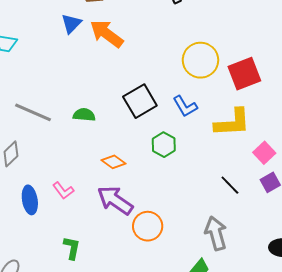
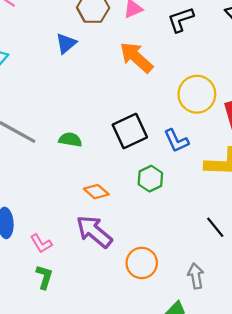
orange arrow: (107, 34) -> (136, 57), moved
pink L-shape: (63, 191) -> (41, 243), moved
orange circle: (148, 226) -> (142, 263), moved
gray arrow: (216, 233) -> (196, 276), size x0.7

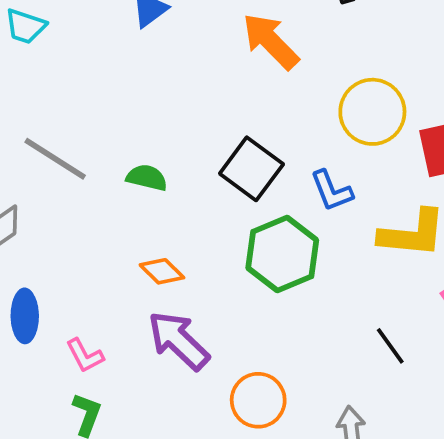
black square: (130, 131) -> (251, 169), turned -32
green hexagon: (150, 179) -> (282, 254), size x1.6
orange diamond: (96, 192) -> (162, 271), moved

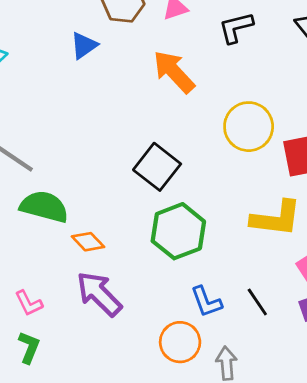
green semicircle: (147, 178) -> (44, 207), moved, size x1.6
blue L-shape: (332, 191) -> (206, 302), moved
orange circle: (258, 400) -> (180, 342), moved

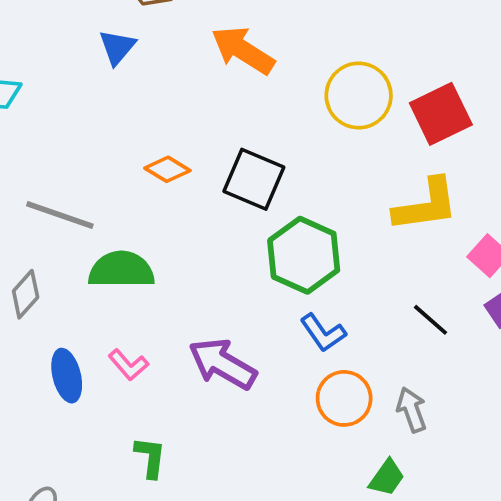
orange diamond: (88, 242) -> (167, 169), moved
blue L-shape: (206, 302) -> (323, 333), moved
pink L-shape: (29, 303) -> (128, 365), moved

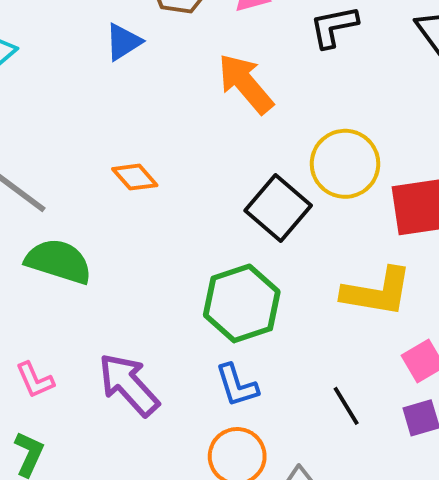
black square: (254, 179) -> (278, 208), moved
pink L-shape: (128, 365) -> (35, 380), moved

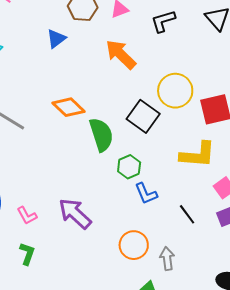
orange diamond: (135, 177) -> (68, 107), size x1.4
green semicircle: (59, 261) -> (101, 135), moved, turned 60
green hexagon: (242, 303) -> (129, 167), size x0.6
blue L-shape: (237, 385) -> (146, 194), moved

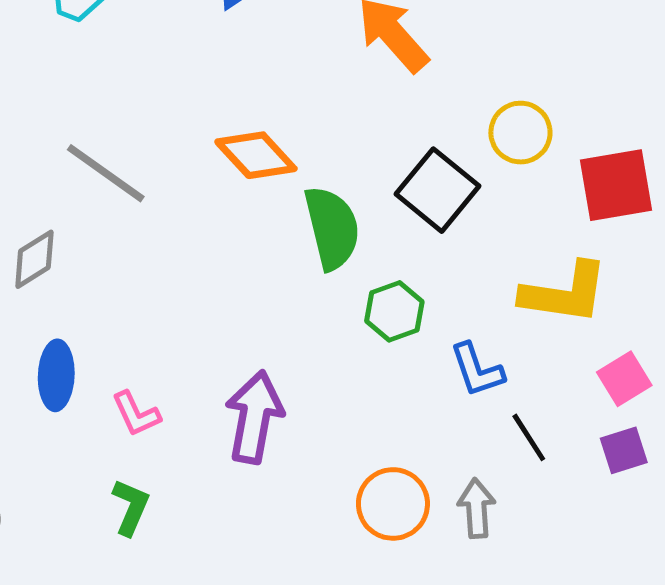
yellow circle: (175, 91) -> (520, 133), size x0.7
blue L-shape: (146, 194) -> (477, 370), moved
purple arrow: (75, 214) -> (254, 417), turned 54
gray arrow: (167, 258) -> (477, 508), moved

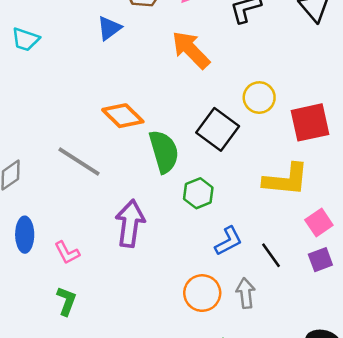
gray line: (106, 173) -> (79, 161), moved
blue L-shape: (477, 370) -> (228, 241), moved, turned -96
purple arrow: (254, 417) -> (130, 223), moved

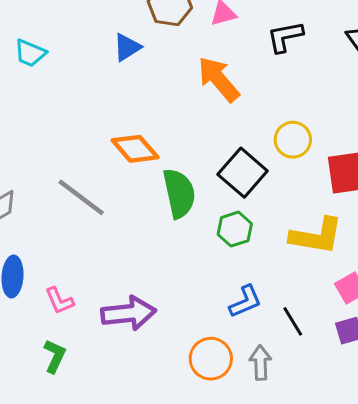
green hexagon: (198, 193) -> (235, 229), moved
purple arrow: (130, 223) -> (129, 313), moved, turned 72

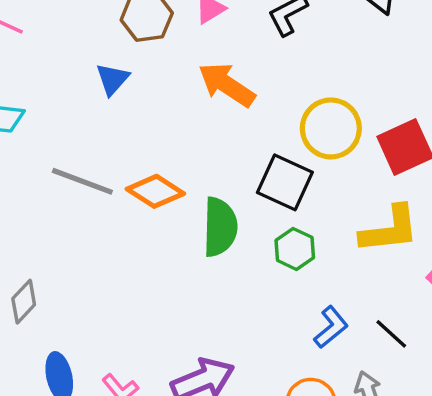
yellow circle: (293, 140) -> (331, 128), size x1.4
green semicircle: (179, 193) -> (220, 227), turned 30
gray line: (81, 197) -> (82, 181), moved

